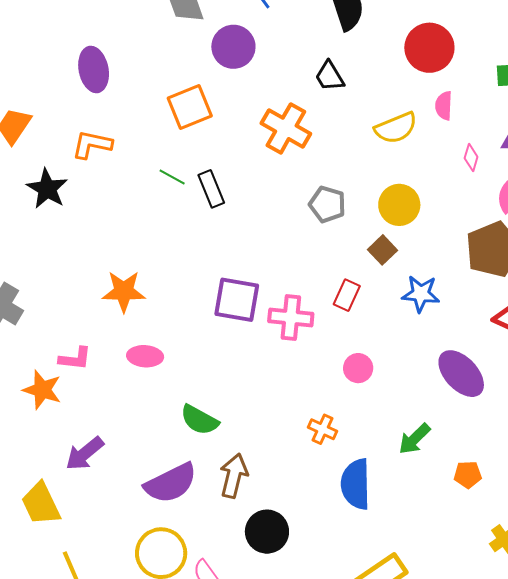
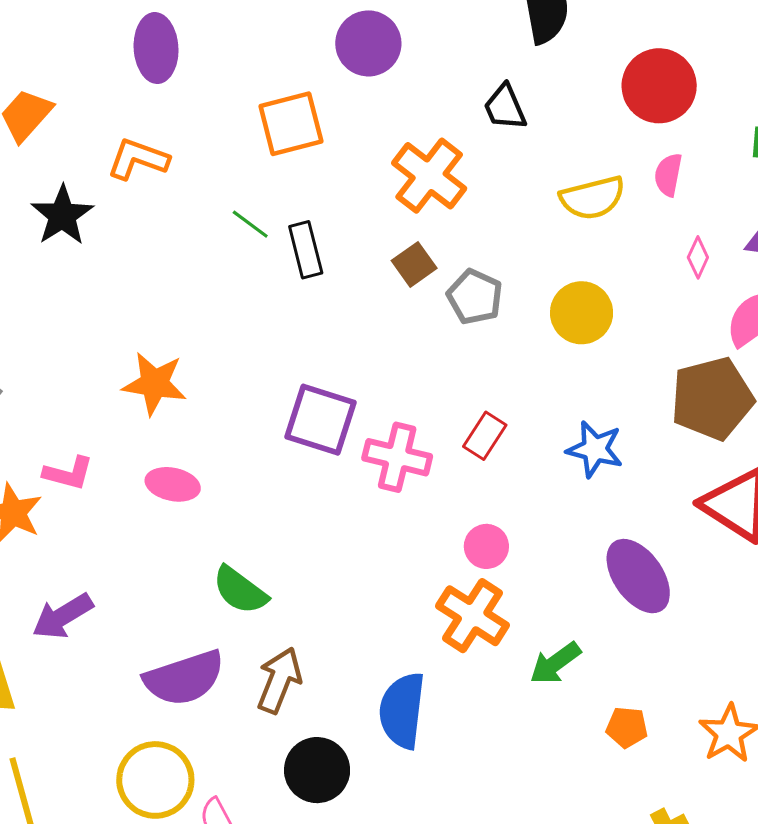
brown square: (383, 250) -> (414, 264), moved
orange cross: (322, 429) -> (473, 616), moved, size x1.6
blue semicircle: (356, 484) -> (402, 710), moved

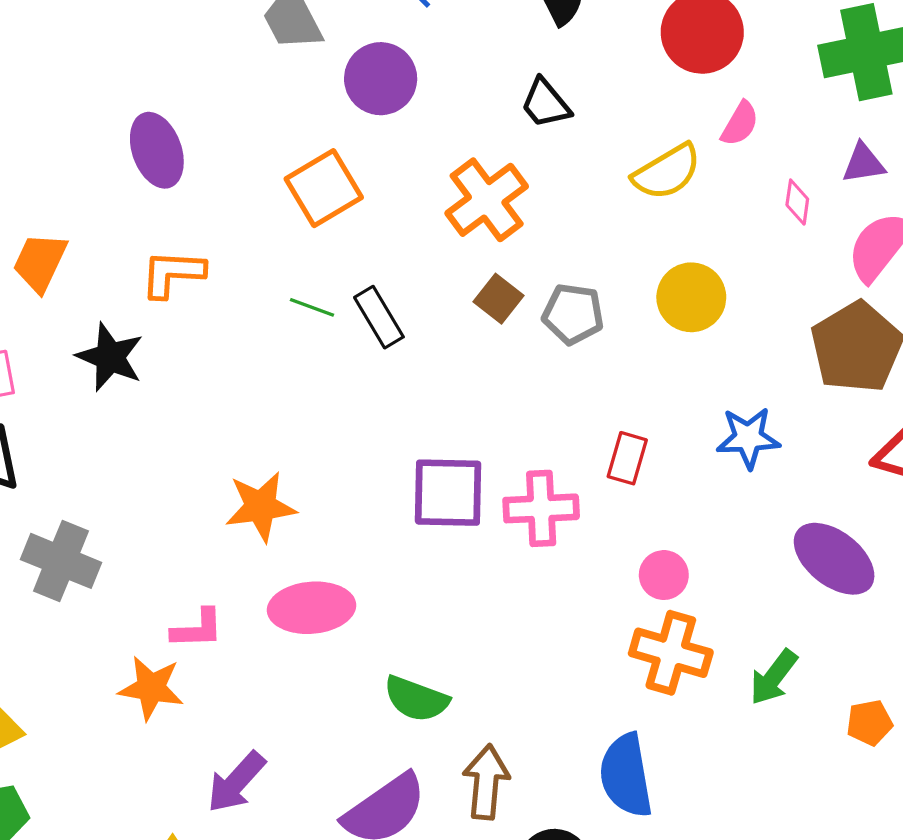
pink semicircle: (668, 175) -> (740, 124), turned -144
orange cross: (429, 176) -> (487, 200), turned 32
pink ellipse: (173, 484) -> (312, 608), size x1.4

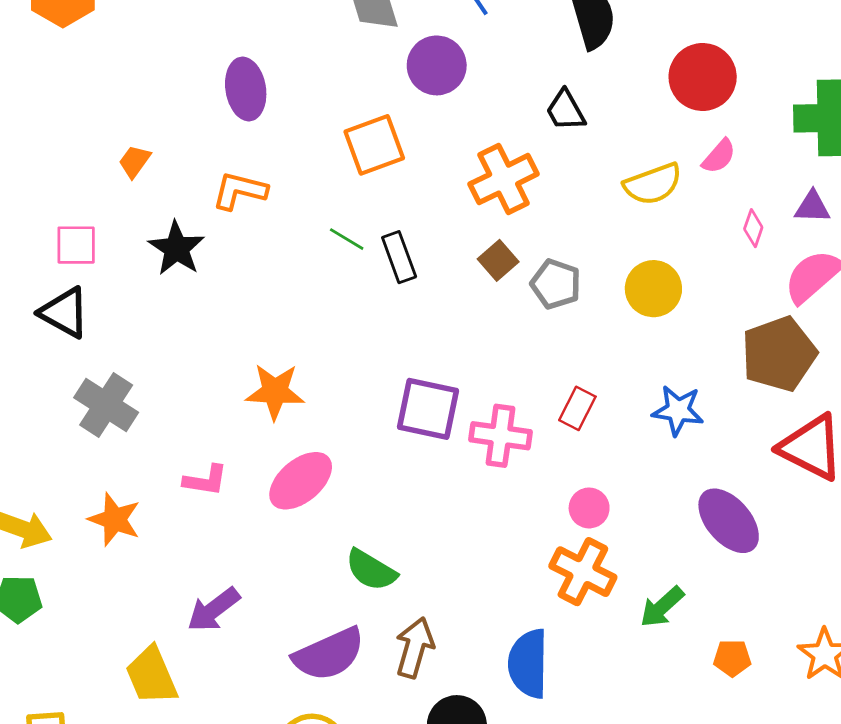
orange trapezoid: (40, 262) -> (135, 161), size x0.7
pink ellipse: (312, 608) -> (301, 481), turned -46
orange star: (151, 688) -> (115, 519), moved

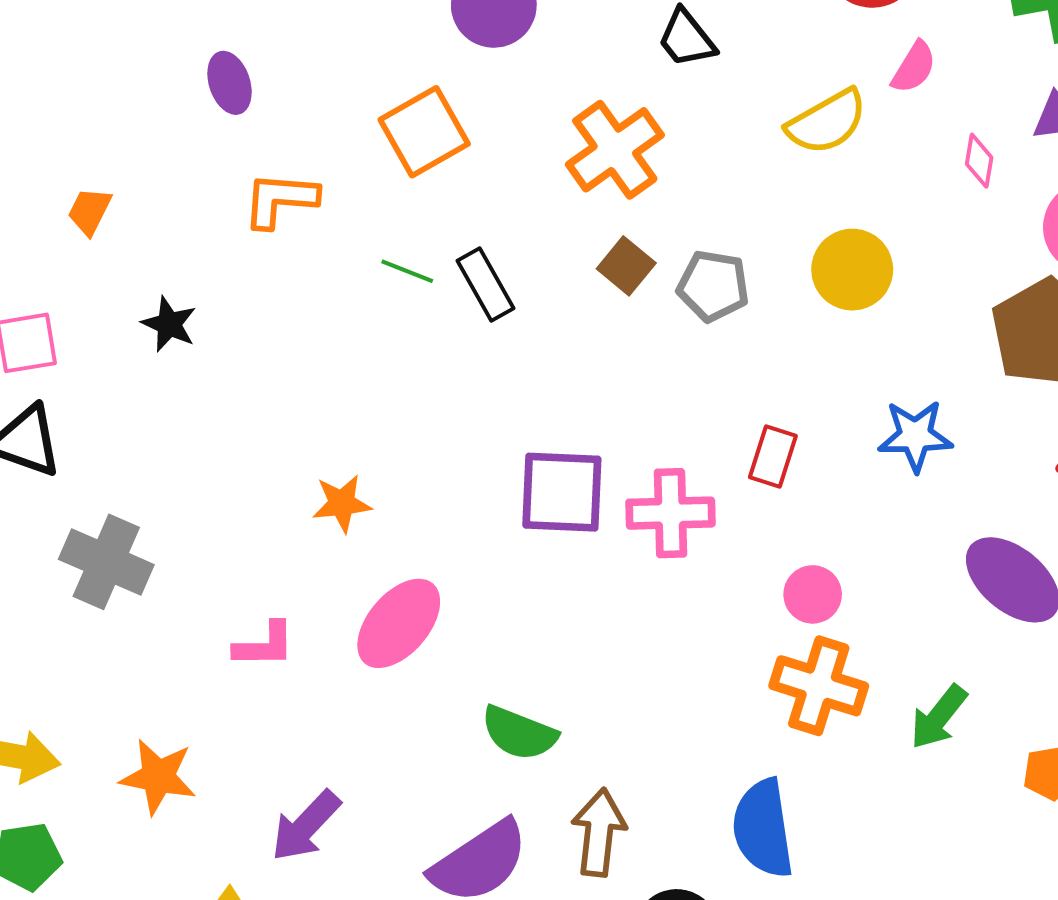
purple ellipse: (246, 89) -> (230, 83), size x0.7
orange L-shape: (240, 191) -> (280, 200), moved
black star: (177, 248) -> (169, 324), size x0.7
orange star: (275, 392) -> (342, 503), size x0.7
orange star: (115, 519) -> (158, 777), moved

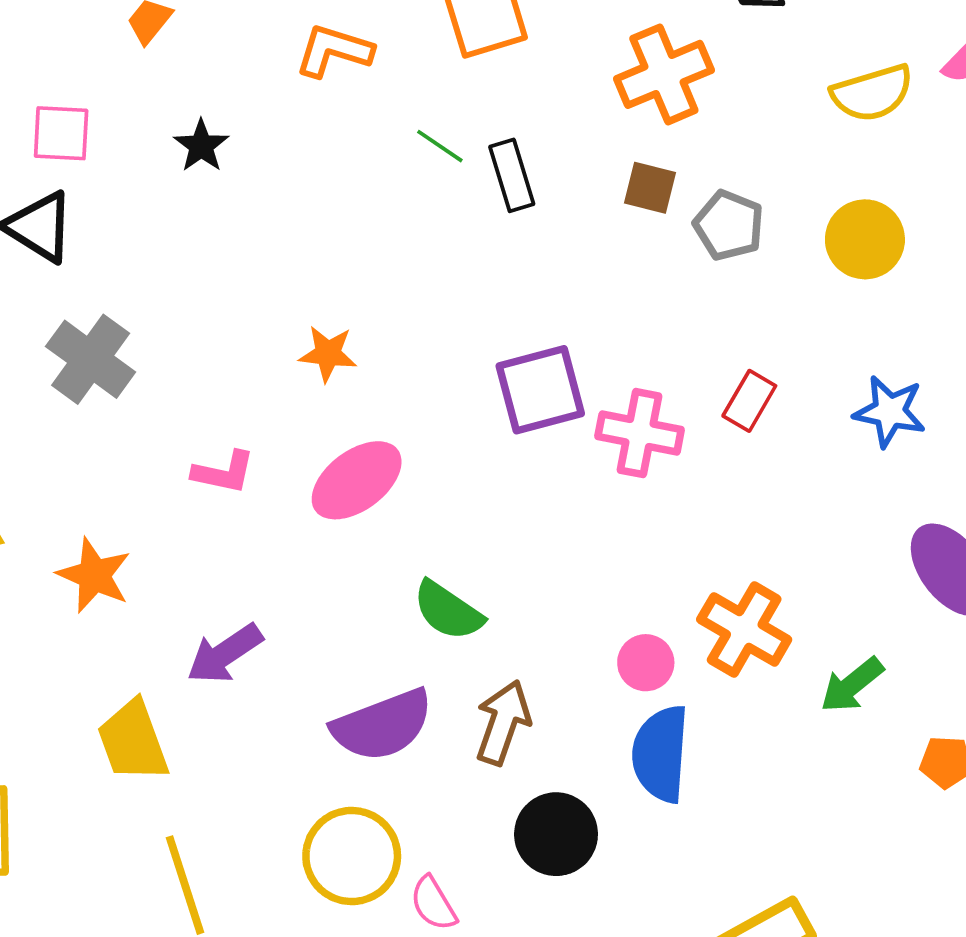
brown square: (626, 266) -> (650, 188), turned -38
purple square: (562, 492) -> (540, 390), turned -30
pink circle: (813, 594) -> (646, 663), moved

